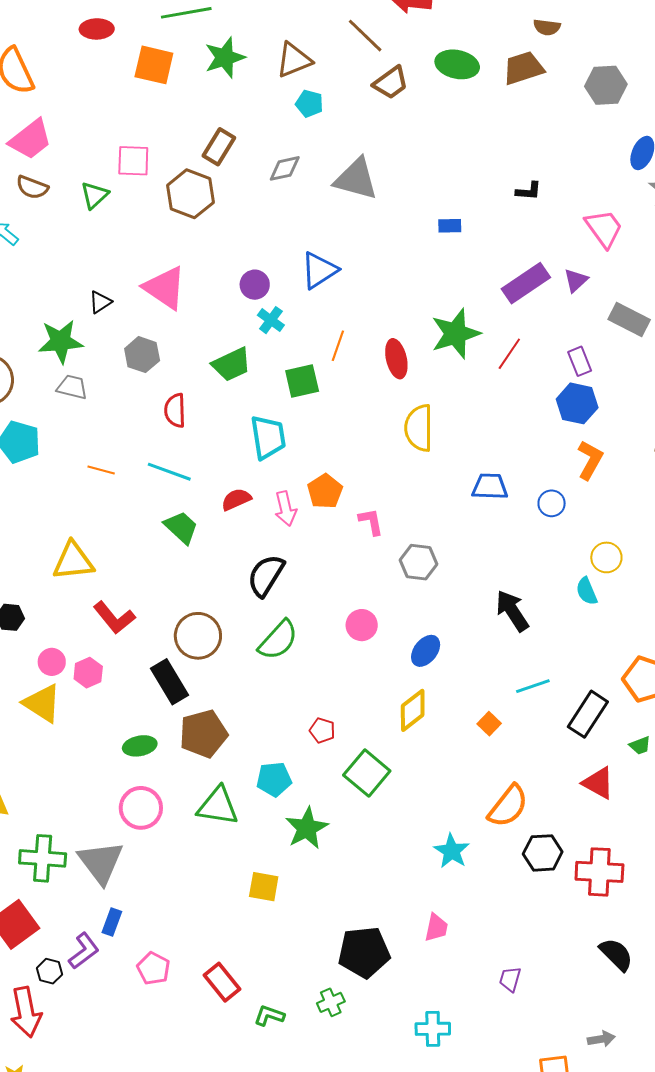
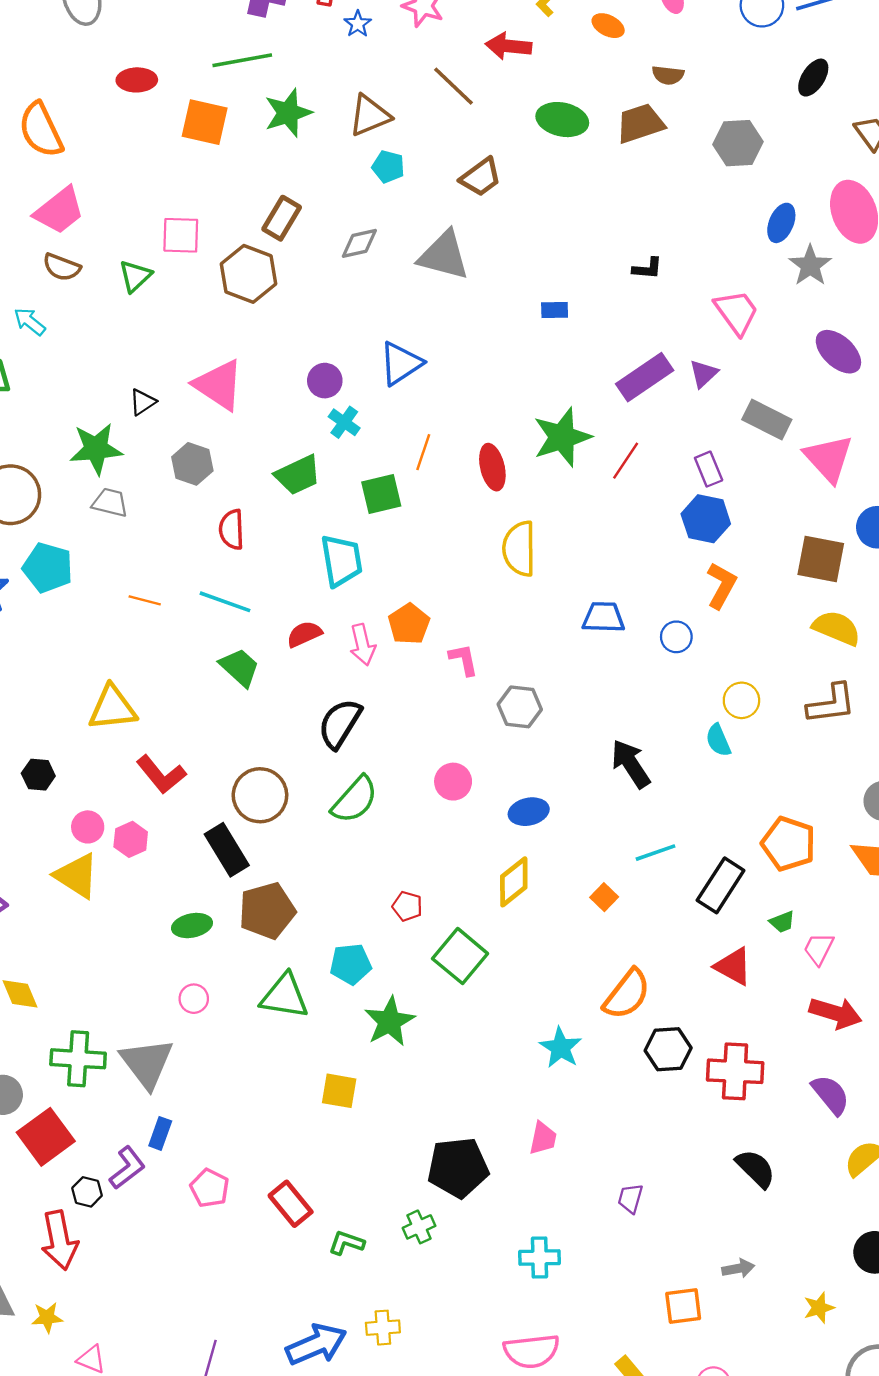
brown trapezoid: (391, 83) -> (481, 177), moved
blue ellipse: (426, 651) -> (529, 812), turned 40
pink circle: (141, 808) -> (194, 999), size x0.6

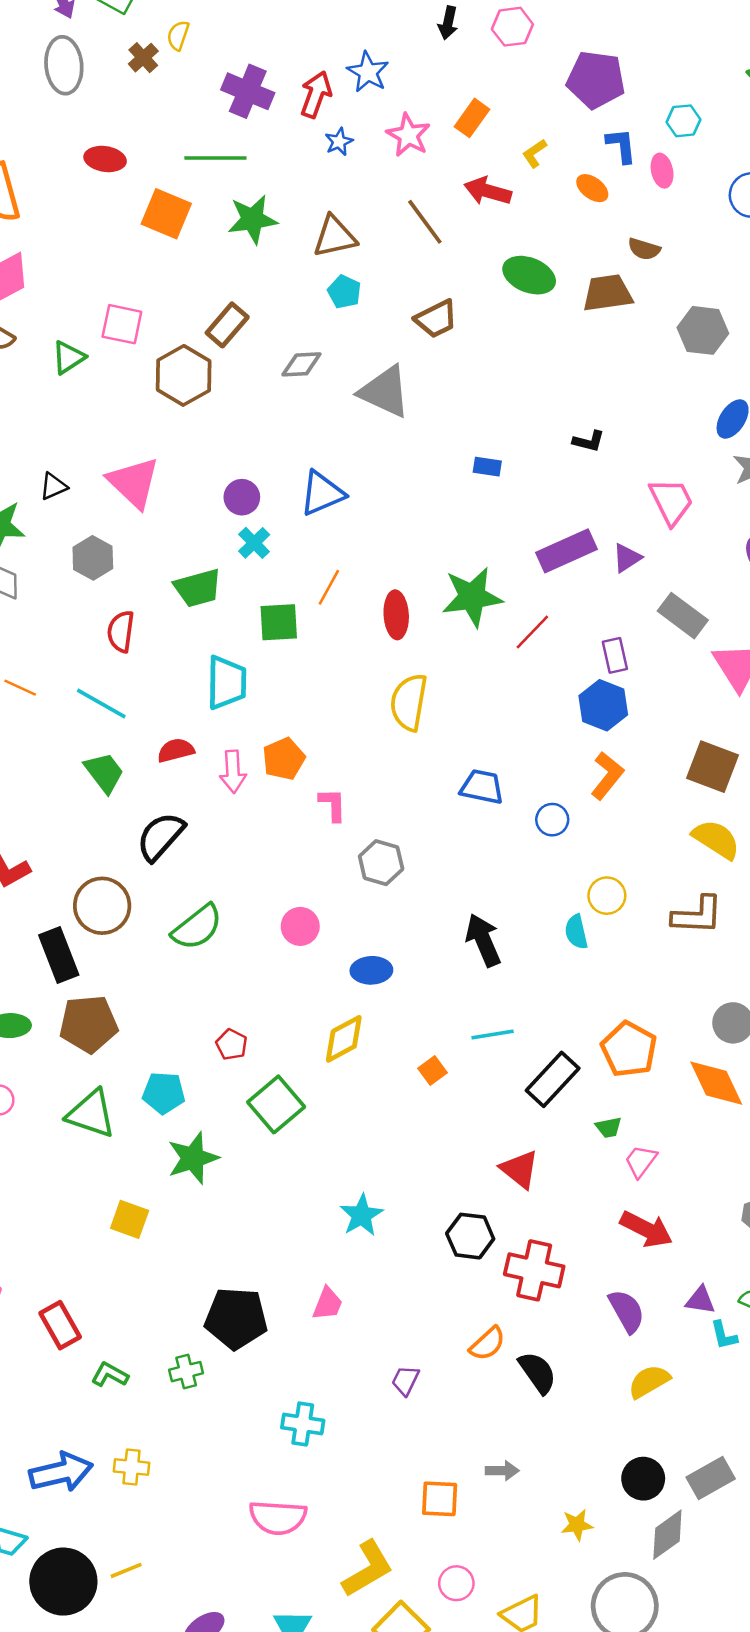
black semicircle: (340, 724) -> (160, 836), moved
red triangle: (733, 966) -> (520, 1169), moved
orange semicircle: (627, 994) -> (488, 1344), moved, size x0.7

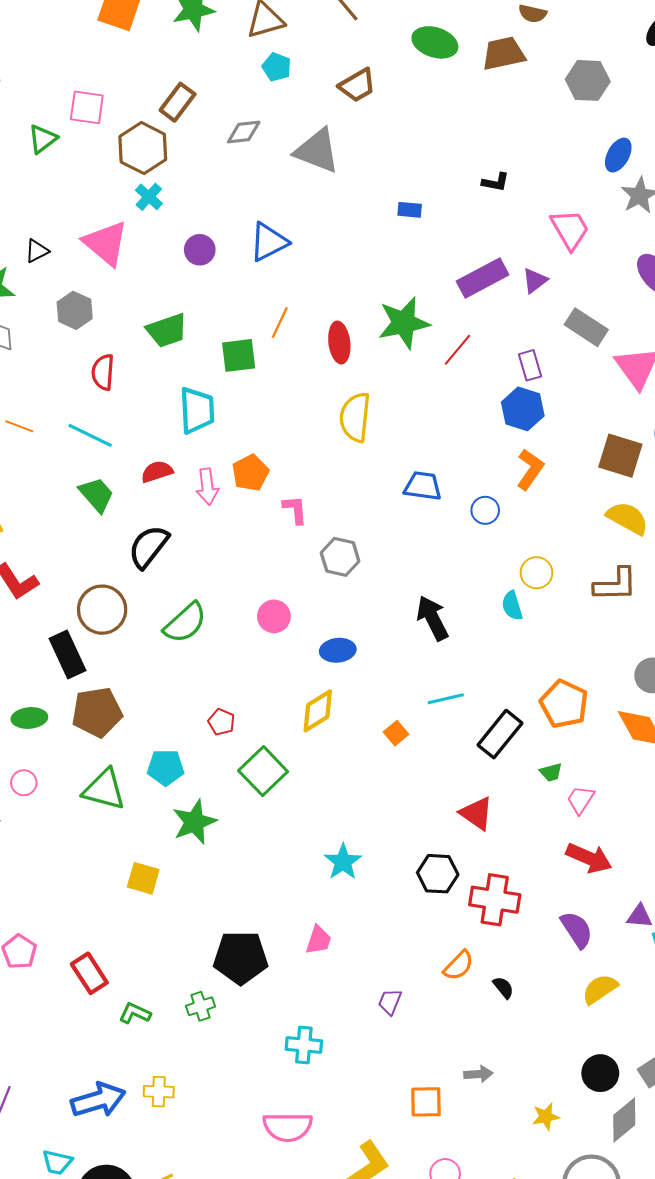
cyan cross: (254, 543) -> (149, 197), moved
black semicircle: (538, 1372) -> (503, 988), size x0.6

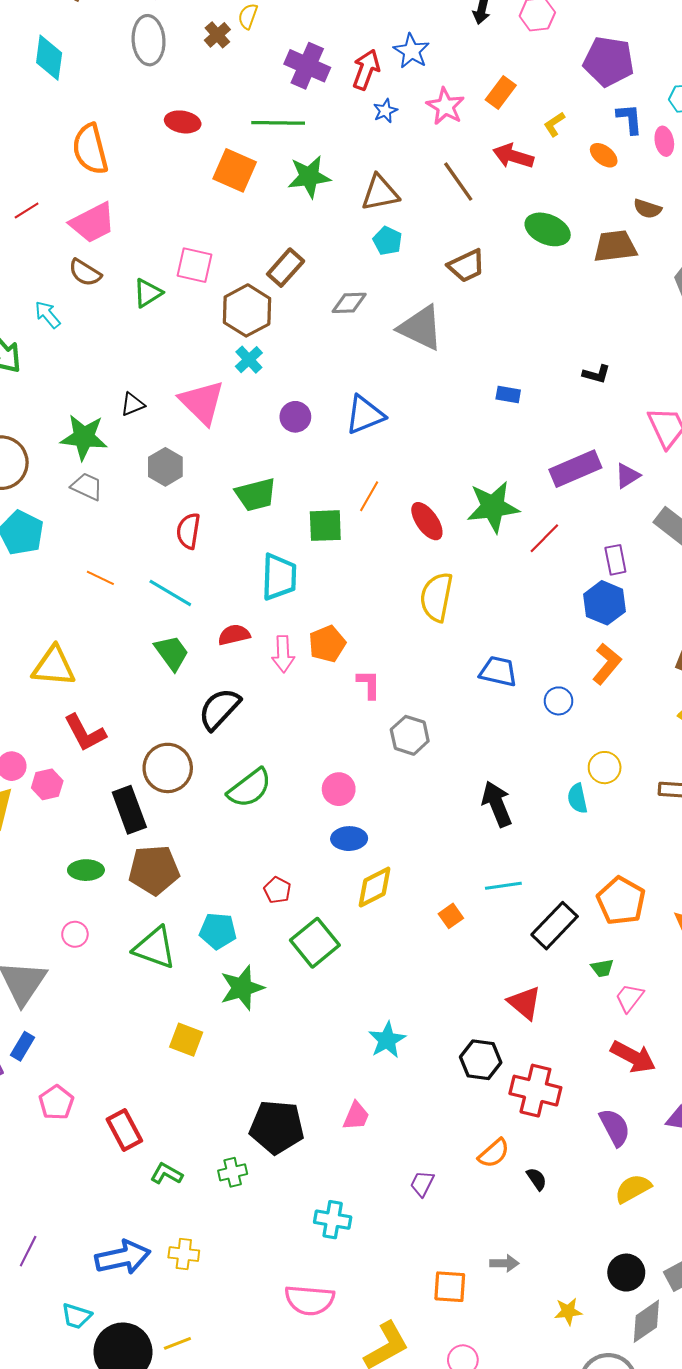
red ellipse: (339, 343) -> (427, 521), turned -33
blue ellipse: (338, 650) -> (349, 839), moved

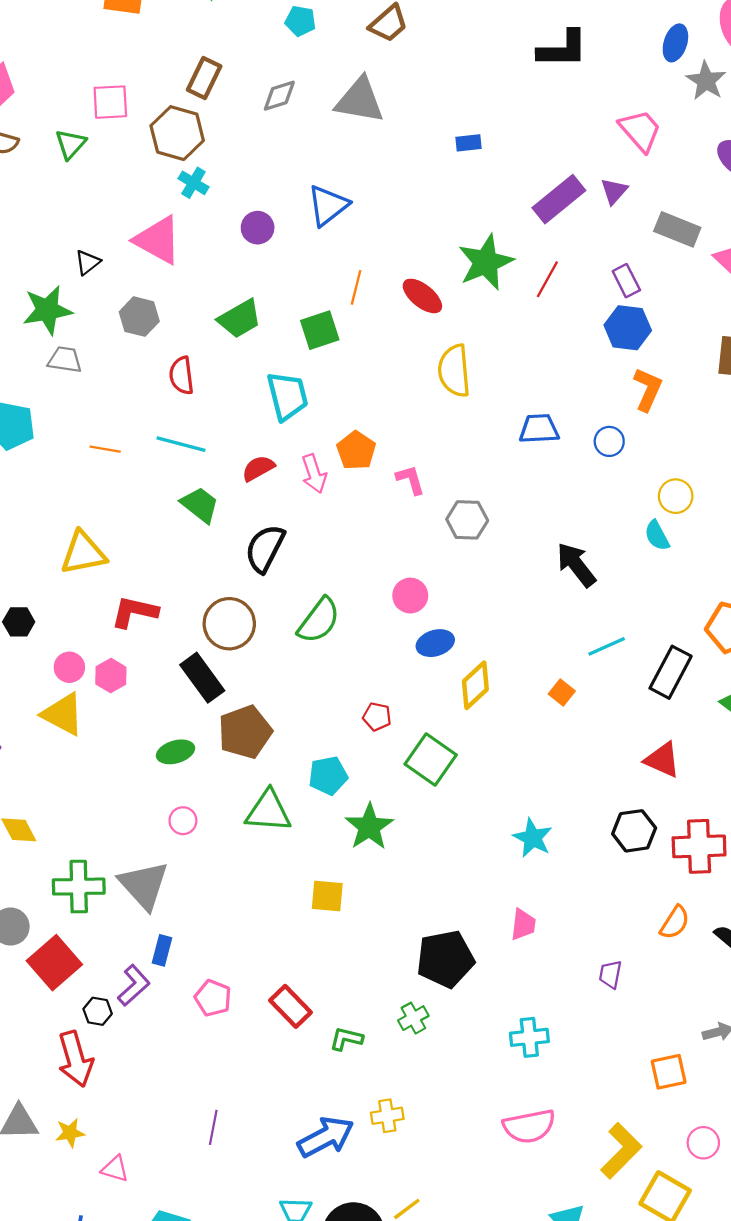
black L-shape: (596, 374) -> (563, 49), moved, size x1.8
red L-shape: (85, 733) -> (134, 612), turned 147
purple line: (28, 1251) -> (213, 1127), moved

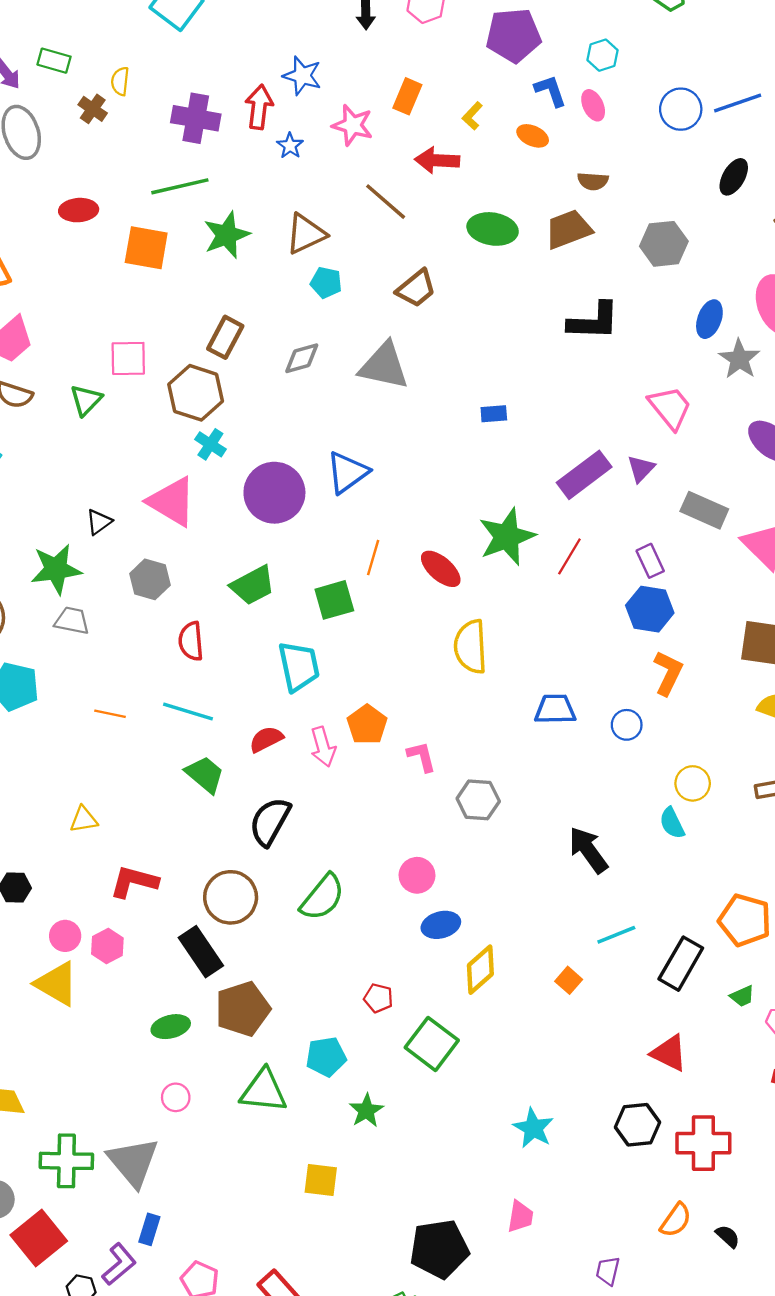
purple circle: (258, 228) -> (274, 493), size x1.8
yellow triangle: (83, 553) -> (84, 819), size x0.6
green star: (369, 827) -> (366, 1111), size x0.7

